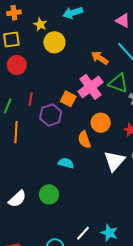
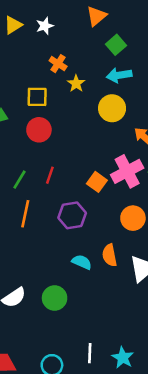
orange cross: (14, 13) -> (58, 64), moved, turned 32
yellow circle: (54, 42) -> (112, 108), moved
purple hexagon: (51, 115) -> (72, 215), moved
orange semicircle: (84, 140) -> (110, 255), moved
white line: (83, 233) -> (90, 353), turned -49

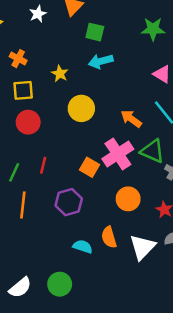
white star: (45, 26) -> (38, 14), moved
green square: (116, 45) -> (95, 32), turned -30
orange cross: (58, 64) -> (18, 59), moved
yellow circle: (112, 108) -> (81, 108), moved

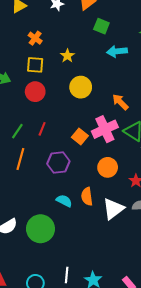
cyan arrow: (101, 61) -> (117, 51), moved
green circle: (60, 284) -> (40, 229), size x1.4

